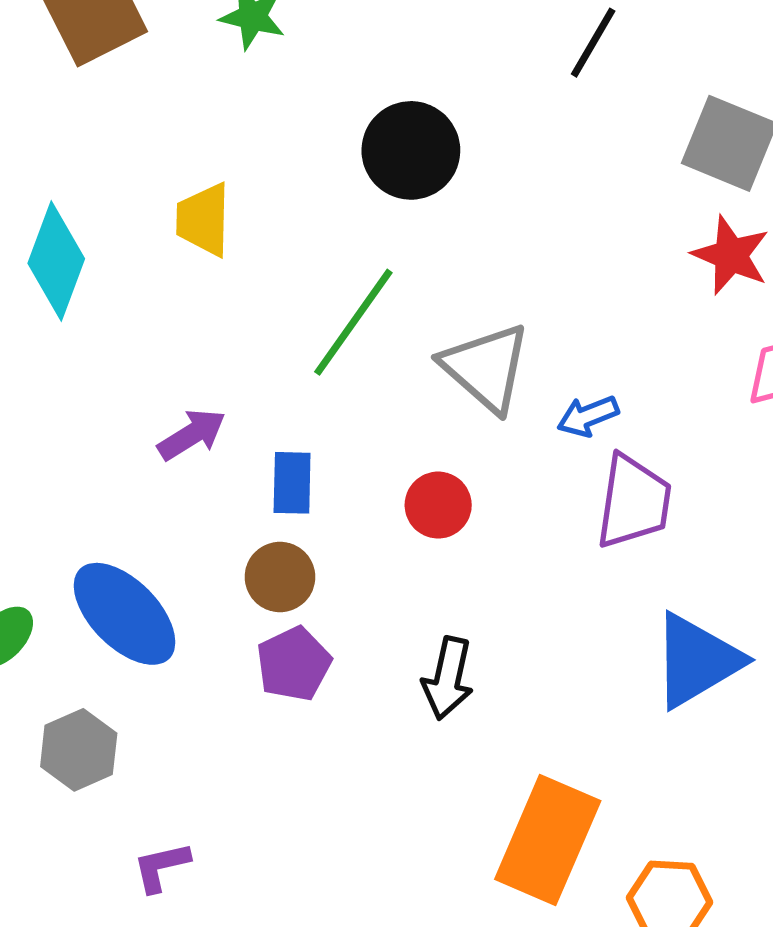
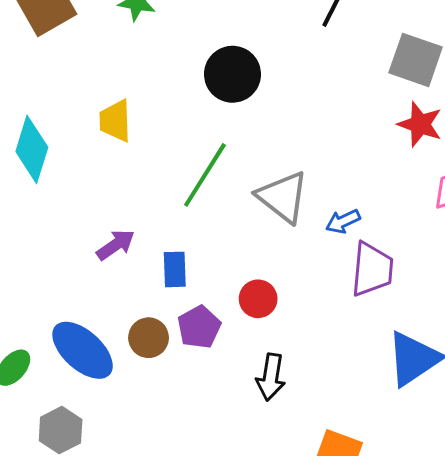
red circle: (438, 505) -> (258, 299), moved
brown circle: (280, 577) -> (149, 338), moved
purple pentagon: (294, 664) -> (199, 327), moved

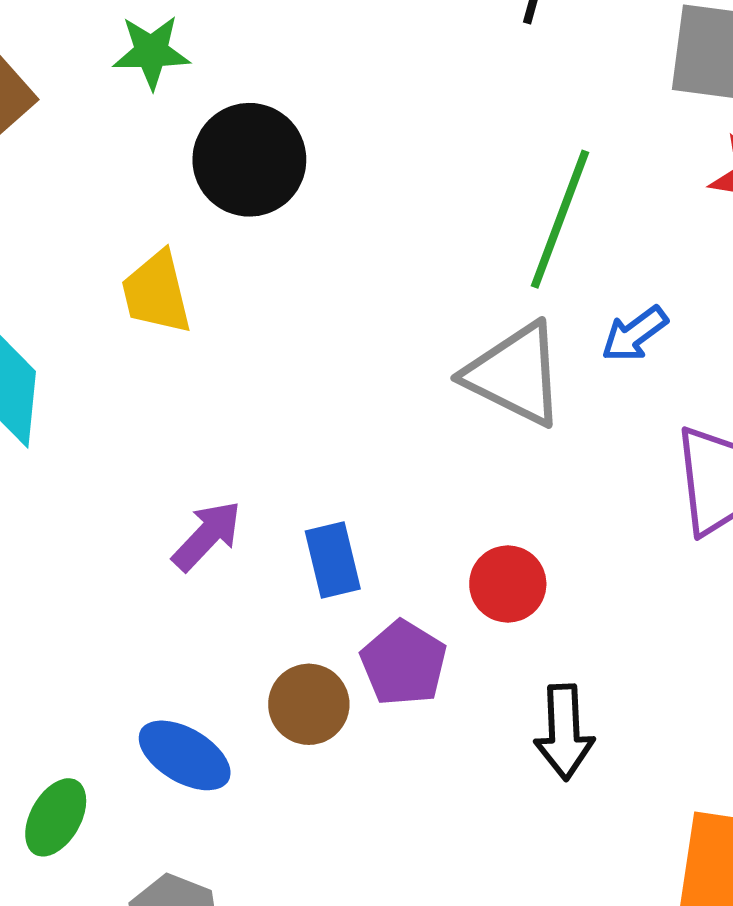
black circle: (232, 74) -> (249, 160), moved
green line: (205, 175) -> (560, 219), moved
blue arrow: (343, 221) -> (634, 334), moved
blue ellipse: (83, 350) -> (185, 755), size x0.7

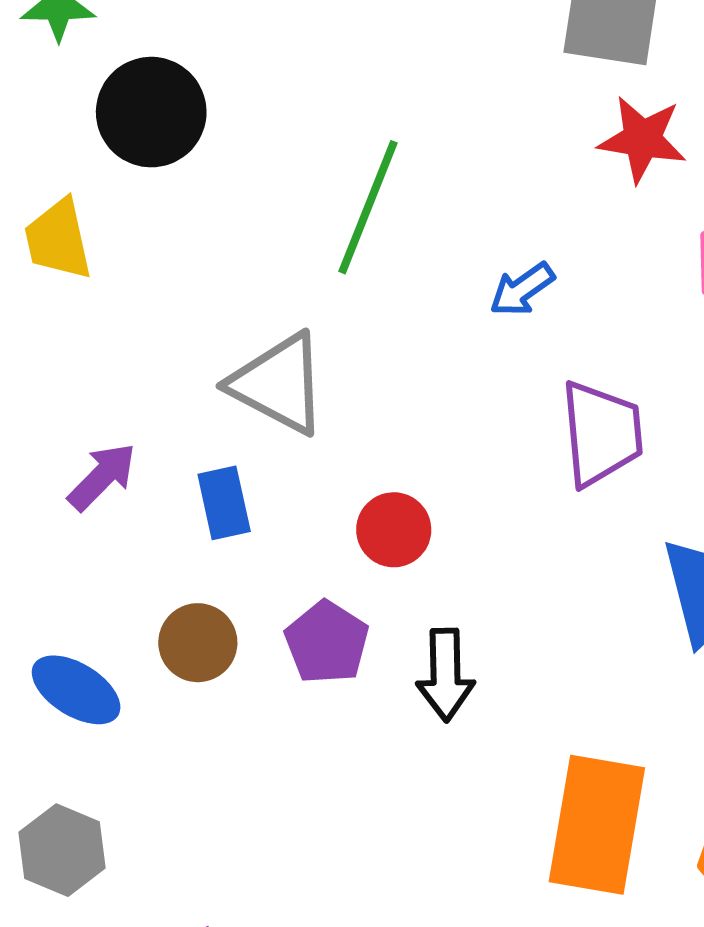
green line: (560, 219) -> (368, 207), moved
gray triangle: (515, 374) -> (278, 384), moved
purple pentagon: (404, 663) -> (327, 642), moved

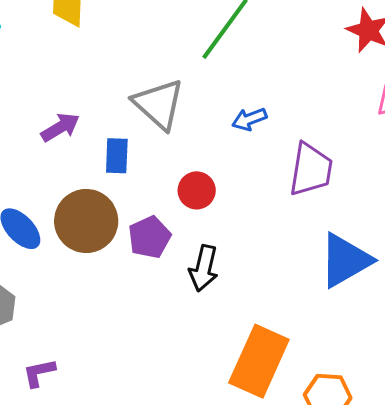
blue arrow: (522, 289) -> (249, 119), moved
brown circle: (198, 643) -> (86, 221), size x1.6

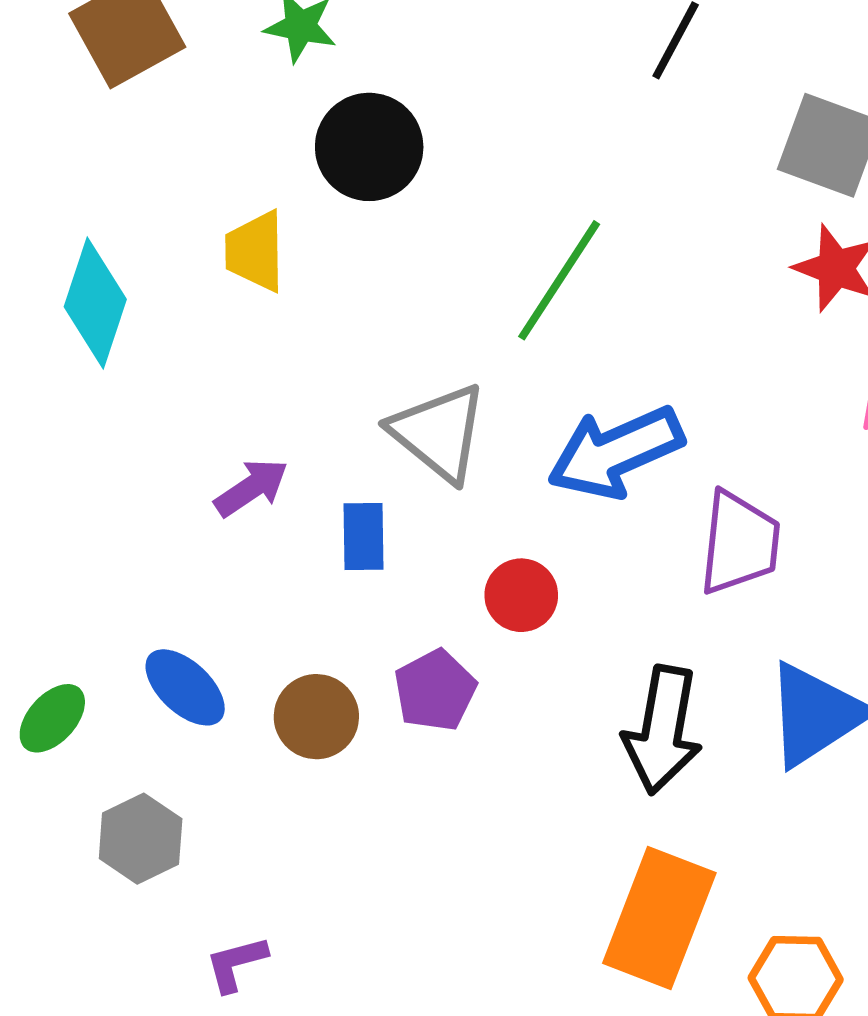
blue arrow: (249, 119) -> (616, 452), size x2.0
brown circle: (86, 221) -> (316, 717), moved, size x0.7
black arrow: (204, 268) -> (663, 730), moved, size x1.4

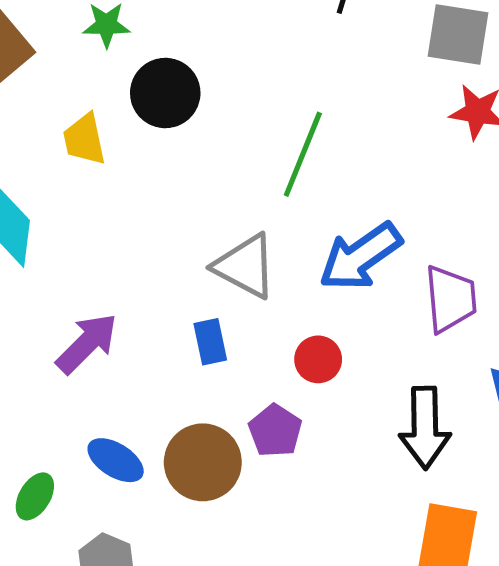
yellow trapezoid: (255, 251) -> (84, 139), moved
purple arrow: (251, 488) -> (87, 343), moved, size x1.4
brown circle: (316, 717) -> (203, 462), size x1.4

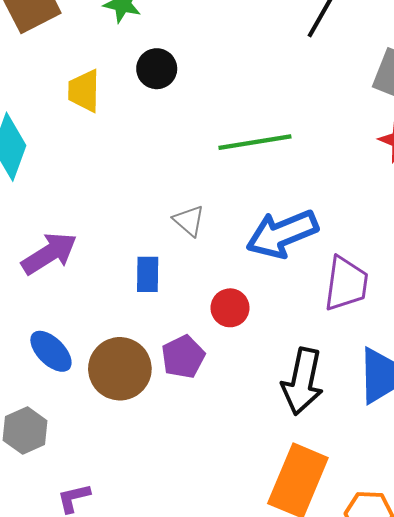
black circle: (165, 93) -> (157, 69), size x0.7
green line: (303, 154) -> (255, 142), turned 46
gray triangle: (245, 266) -> (189, 221), size x0.6

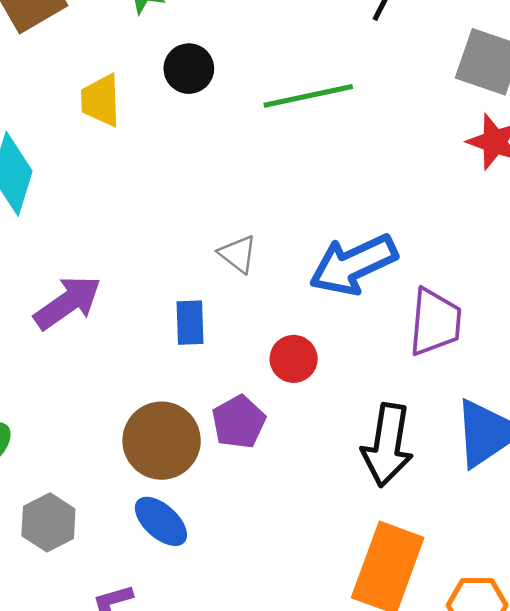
green line: (255, 142) -> (308, 96), moved
blue ellipse: (51, 351) -> (161, 521), moved

